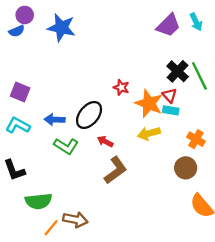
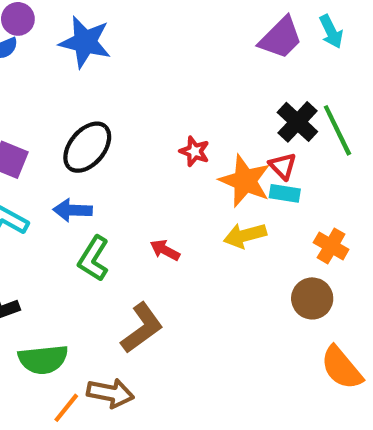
black ellipse: (89, 115) -> (87, 147), moved
green L-shape: (66, 146) -> (94, 259), turned 90
brown L-shape: (116, 170) -> (142, 328), moved

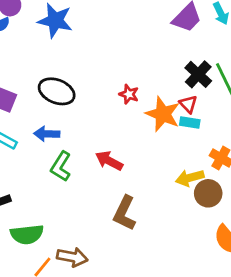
black ellipse: (87, 147) -> (57, 91), turned 72
yellow arrow: (245, 235) -> (190, 178), moved
red arrow: (165, 250) -> (109, 161), size x1.4
brown L-shape: (142, 328) -> (125, 213), moved, turned 152

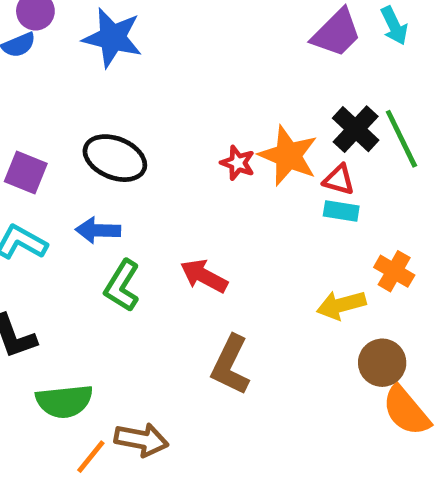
red triangle: (188, 104) -> (339, 180), turned -30
orange star: (163, 114) -> (288, 156), moved
brown circle: (208, 193) -> (382, 363), moved

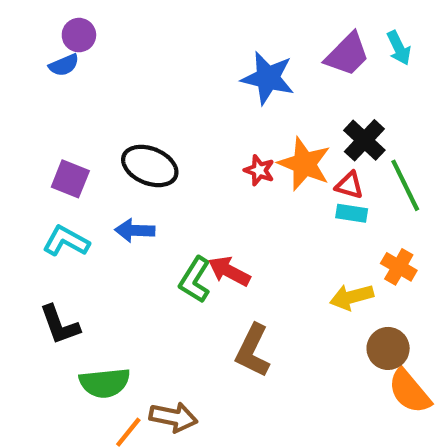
blue star: (112, 38) -> (268, 78), moved
green line: (401, 139) -> (405, 185), moved
green L-shape: (122, 286) -> (195, 280), moved

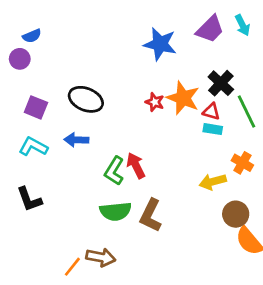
purple circle: (79, 35) -> (20, 59), moved
red arrow: (229, 271) -> (136, 165), turned 35
green semicircle: (105, 383) -> (116, 211), moved

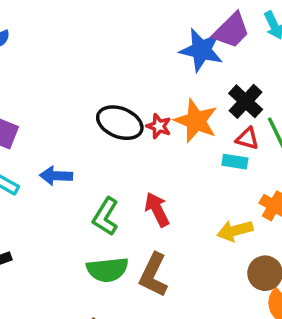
blue star: (160, 44) -> (201, 50), moved
black ellipse: (86, 99) -> (120, 123), moved
red triangle: (211, 111) -> (247, 139), moved
red arrow: (136, 165) -> (157, 209), moved

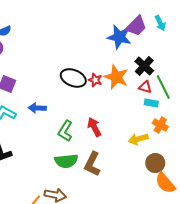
cyan rectangle: (235, 162) -> (151, 103), moved

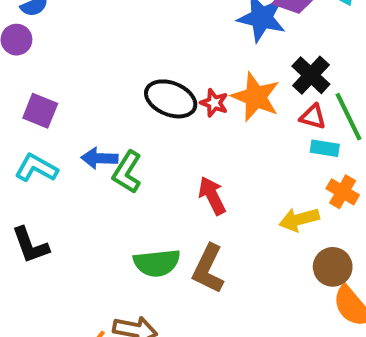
green L-shape: (65, 131) -> (127, 172), moved

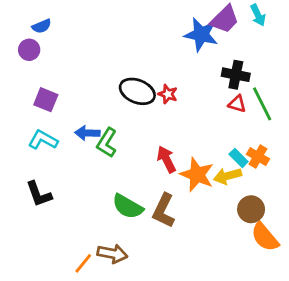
black cross: (311, 75) -> (236, 75), turned -32
orange star: (256, 97) -> (197, 175), moved
cyan rectangle: (325, 148) -> (239, 158), moved, turned 36
green semicircle: (157, 263) -> (128, 206), turned 36

